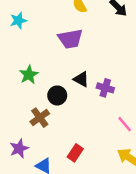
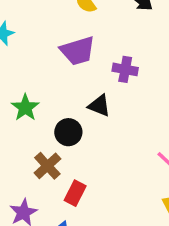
purple cross: (105, 88) -> (125, 69), moved
red rectangle: (75, 153) -> (75, 193), moved

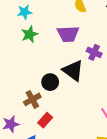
black triangle: (99, 106) -> (73, 71), size x1.5
green star: (25, 108) -> (30, 34), moved

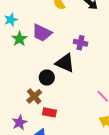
purple trapezoid: (68, 34) -> (42, 33), moved, turned 40
red rectangle: (45, 120) -> (49, 112), turned 72

